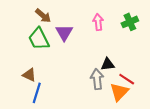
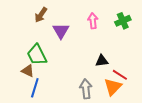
brown arrow: (43, 16) -> (41, 15), turned 84
green trapezoid: (39, 39) -> (37, 55), moved
gray arrow: (97, 79) -> (86, 89), moved

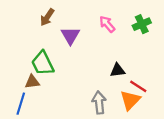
pink arrow: (93, 21) -> (107, 24), turned -35
brown triangle: (28, 71) -> (32, 82), turned -32
blue line: (35, 88) -> (21, 104), moved

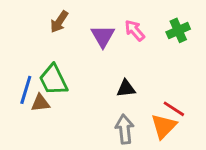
purple triangle: (70, 36) -> (103, 36), moved
black triangle: (118, 70) -> (126, 88), moved
blue line: (21, 104) -> (26, 90), moved

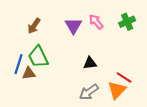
brown arrow: (59, 22) -> (34, 26), moved
gray arrow: (125, 129) -> (89, 92), turned -120

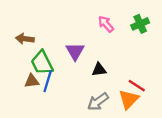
brown arrow: (34, 26) -> (25, 39), moved, turned 63
purple triangle: (73, 26) -> (75, 51), moved
blue line: (19, 64) -> (48, 81), moved

